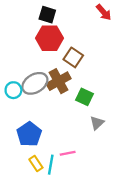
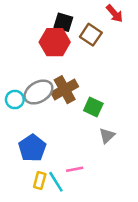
black square: (47, 15) -> (63, 22), moved
brown square: (73, 57) -> (91, 35), moved
yellow rectangle: (36, 163) -> (40, 181), turned 49
cyan line: (51, 165) -> (56, 182), turned -42

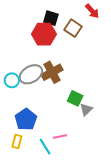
green square: (93, 107) -> (75, 98), moved
yellow rectangle: (40, 181) -> (17, 142), moved

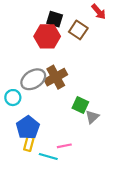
cyan circle: (12, 80) -> (13, 98), moved
yellow rectangle: (17, 142) -> (29, 144), moved
cyan line: (45, 147) -> (48, 157), turned -42

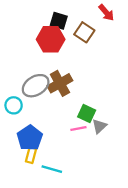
pink line: (64, 146) -> (78, 129), moved

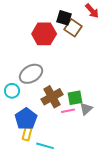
black square: (59, 21) -> (64, 18), moved
brown cross: (60, 83) -> (52, 97), moved
green square: (87, 113) -> (75, 98), turned -35

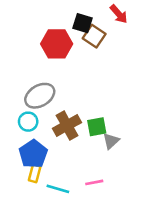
cyan circle: (12, 91) -> (28, 122), moved
pink line: (68, 111) -> (94, 182), moved

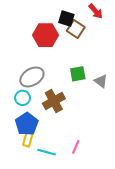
green square: (97, 127) -> (78, 74), moved
gray triangle: (111, 141) -> (101, 81), moved, turned -40
pink line: (94, 182) -> (76, 147), turned -56

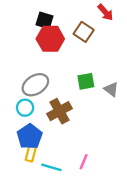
black square: (66, 19) -> (45, 20), moved

